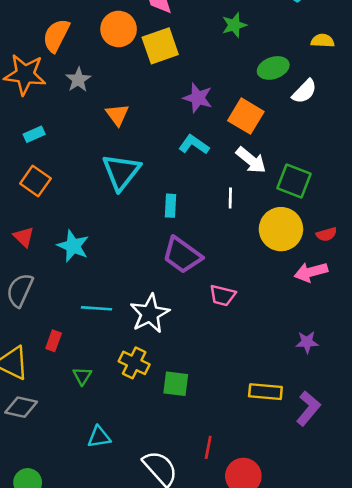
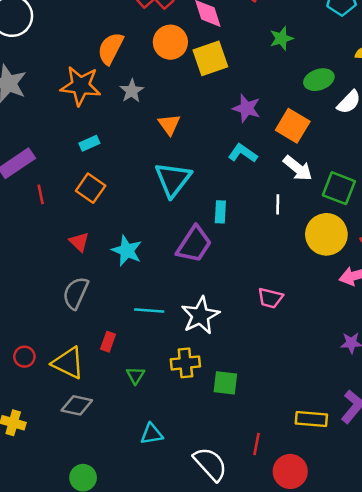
purple trapezoid: (182, 255) -> (194, 244), moved, turned -93
yellow cross: (134, 363) -> (185, 363), turned -32
yellow rectangle: (265, 392) -> (311, 419), moved

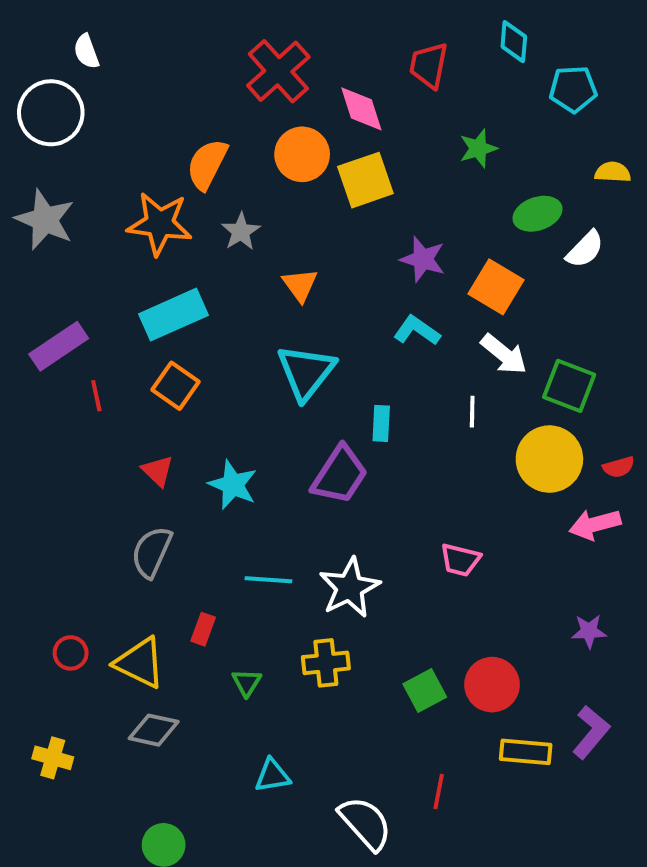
cyan rectangle: (89, 143) -> (173, 315), size x2.0
green square: (225, 383) -> (425, 691), moved, turned -35
red circle: (290, 471) -> (492, 685), moved

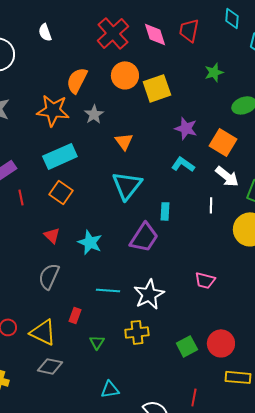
white semicircle: (86, 51) -> (45, 32), moved
pink diamond: (361, 109) -> (155, 34), moved

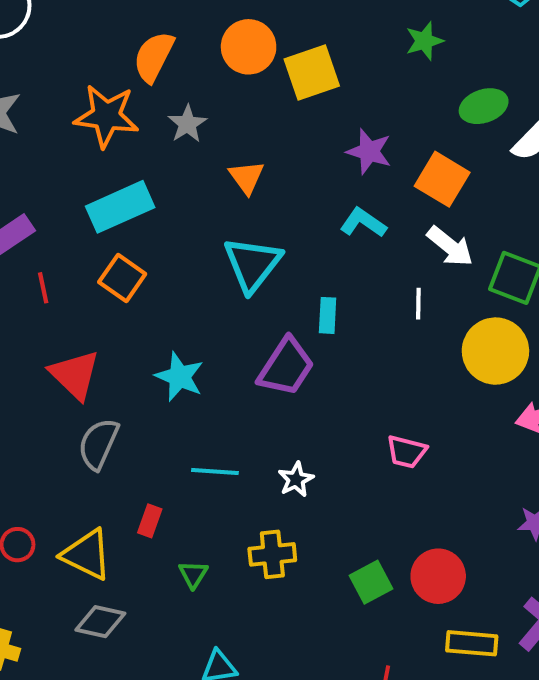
red triangle: (52, 235) -> (75, 375), moved, size x1.6
white star: (149, 294) -> (296, 479), size x0.6

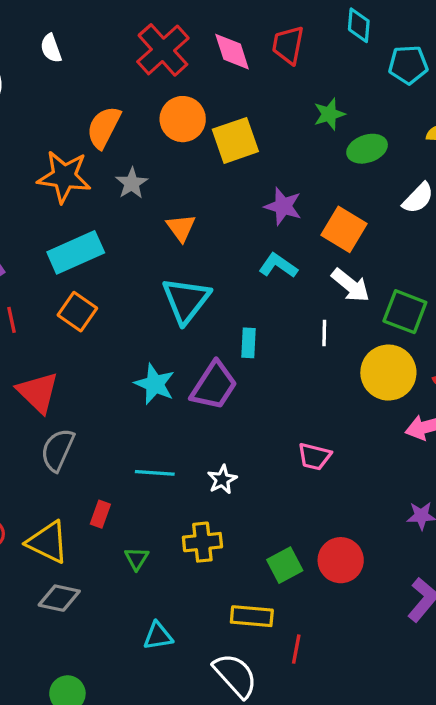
green ellipse: (484, 106) -> (367, 149), moved
cyan star: (179, 377) -> (155, 384), moved
yellow rectangle: (472, 643) -> (252, 616), moved

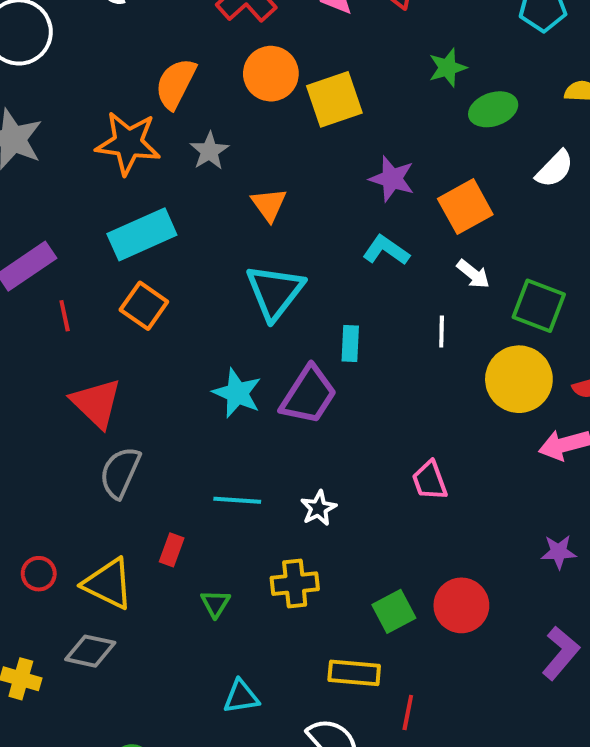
orange square: (344, 229) -> (465, 207), turned 30
white arrow: (351, 285) -> (473, 274), size x0.7
pink trapezoid: (314, 456) -> (430, 480), turned 56
gray diamond: (59, 598) -> (90, 651), moved

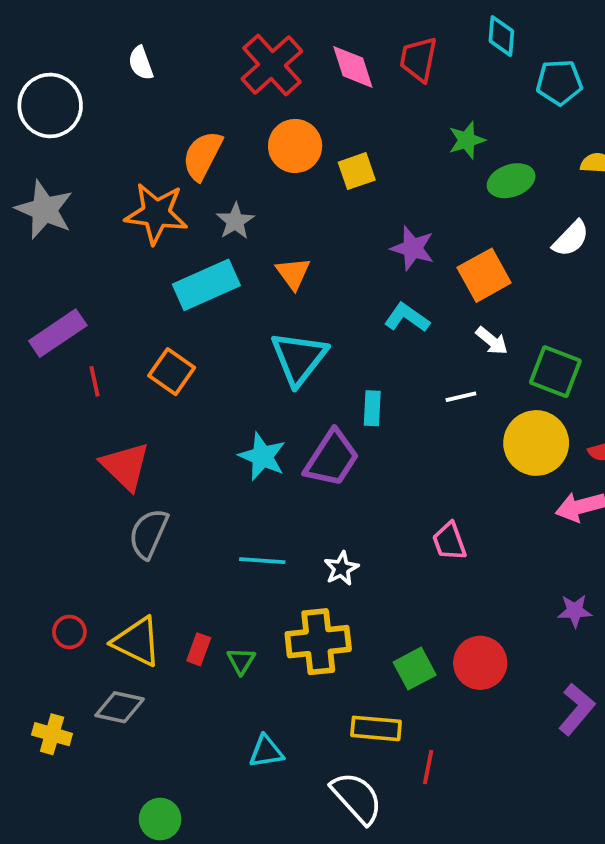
yellow square: (334, 99) -> (357, 171), size x0.7
cyan rectangle: (142, 234) -> (206, 285), moved
white line: (442, 332) -> (461, 397), turned 76
red rectangle: (172, 550) -> (199, 649), moved
yellow cross: (295, 584) -> (318, 642), size x1.4

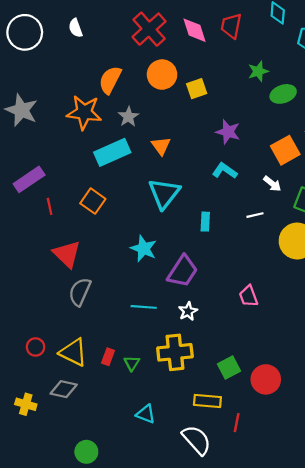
white circle: (50, 105) -> (25, 32), moved
orange square: (484, 275) -> (285, 150), moved
purple trapezoid: (332, 458) -> (183, 271), moved
red circle: (480, 663) -> (266, 379), moved
cyan triangle: (266, 752) -> (146, 414), turned 30

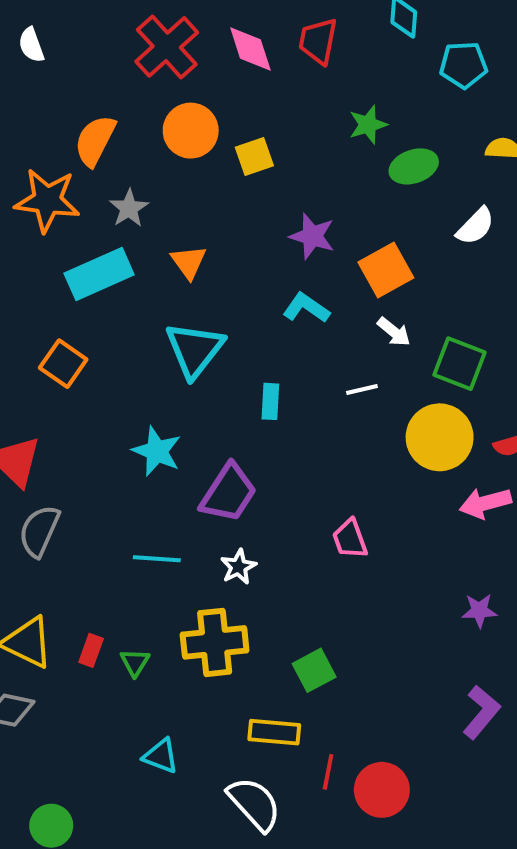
orange square: (285, 150) -> (386, 270), moved
red circle: (266, 379) -> (382, 790), moved

